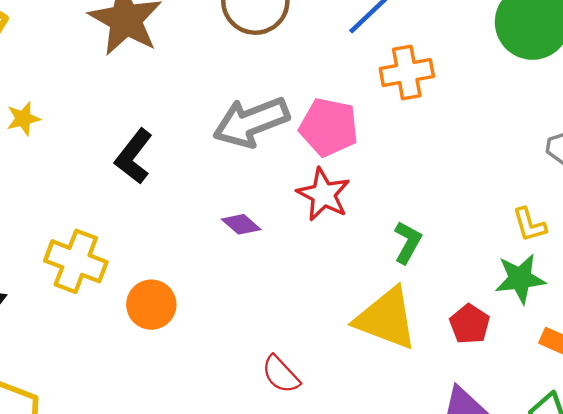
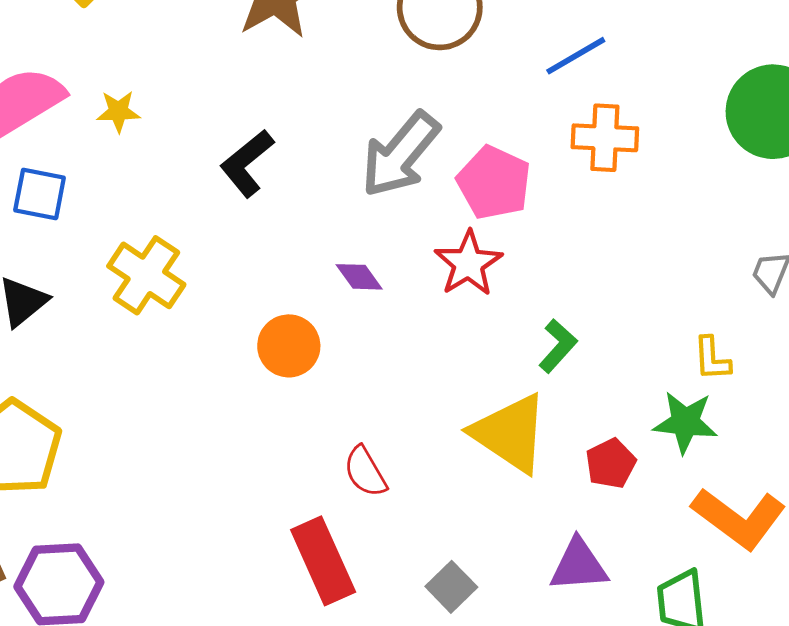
yellow star: (23, 119) -> (118, 111), moved
gray arrow: (251, 122) -> (400, 154), turned -42
orange circle: (151, 305) -> (289, 346), moved

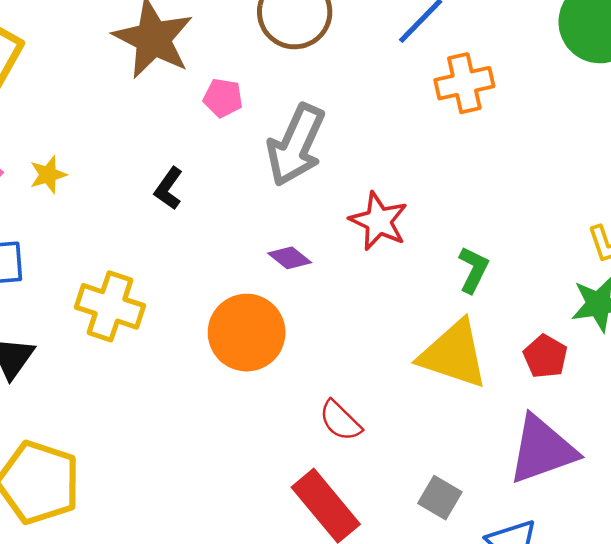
black L-shape: (247, 163) -> (169, 188), size x0.7
pink pentagon: (494, 183) -> (223, 98), moved, size x0.6
orange circle: (289, 346) -> (247, 333), size x1.4
purple triangle: (579, 565) -> (542, 450), size x1.4

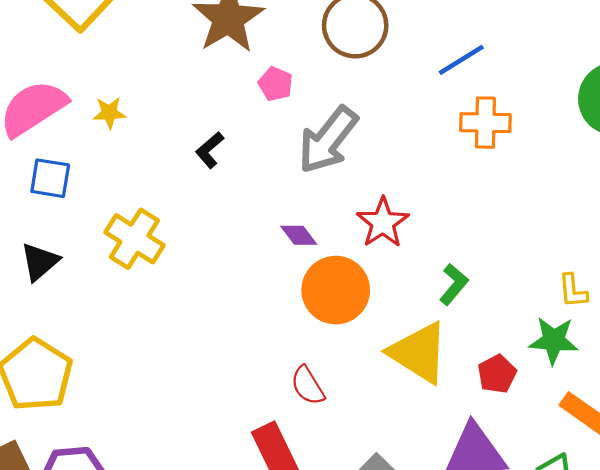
orange circle: (247, 333) -> (336, 290), moved

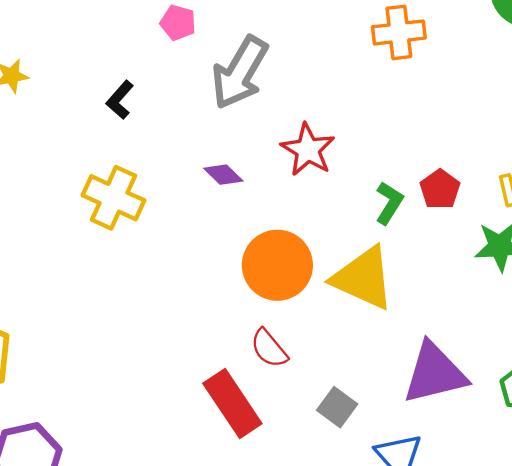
yellow cross: (134, 239) -> (114, 198), moved
orange circle: (336, 290) -> (277, 265), moved
red pentagon: (497, 374) -> (440, 189), moved
red semicircle: (308, 386) -> (269, 348), moved

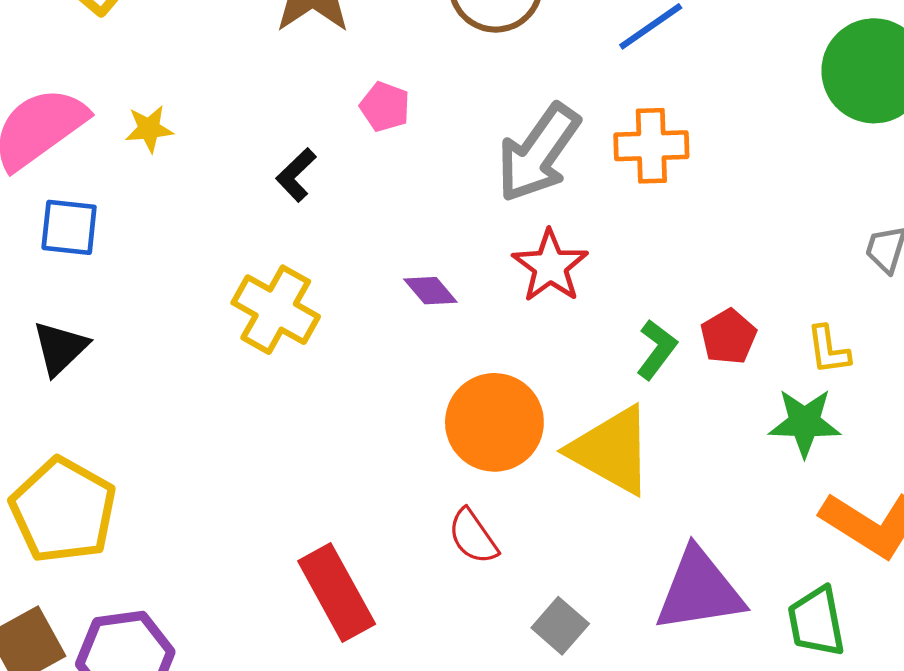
pink pentagon: (178, 23) -> (385, 107), moved
orange cross: (399, 32) -> (651, 146), moved
gray arrow: (240, 73) -> (538, 153), moved
red rectangle: (232, 404) -> (337, 592), moved

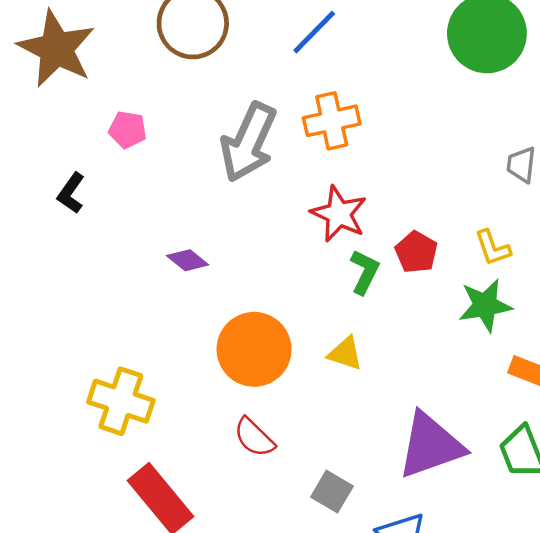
red star: (550, 266) -> (339, 214), moved
yellow cross: (276, 310) -> (121, 401), moved
yellow triangle: (612, 450) -> (345, 353), size x0.5

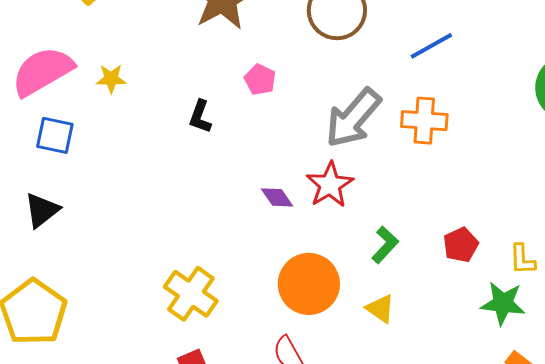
black L-shape: (71, 193) -> (200, 117), turned -32
red star: (339, 214) -> (330, 185), moved
green L-shape: (365, 272) -> (385, 245), moved

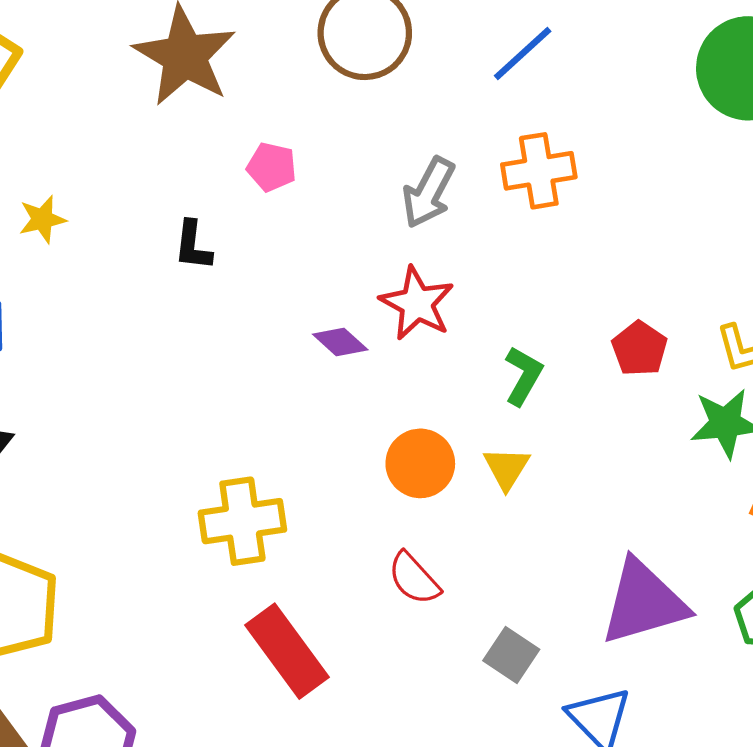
gray arrow: (353, 118) -> (428, 193), size x0.7
orange circle: (309, 284) -> (420, 463), size x0.7
yellow cross: (191, 294) -> (242, 521), turned -30
yellow triangle: (380, 309) -> (507, 468), moved, turned 40

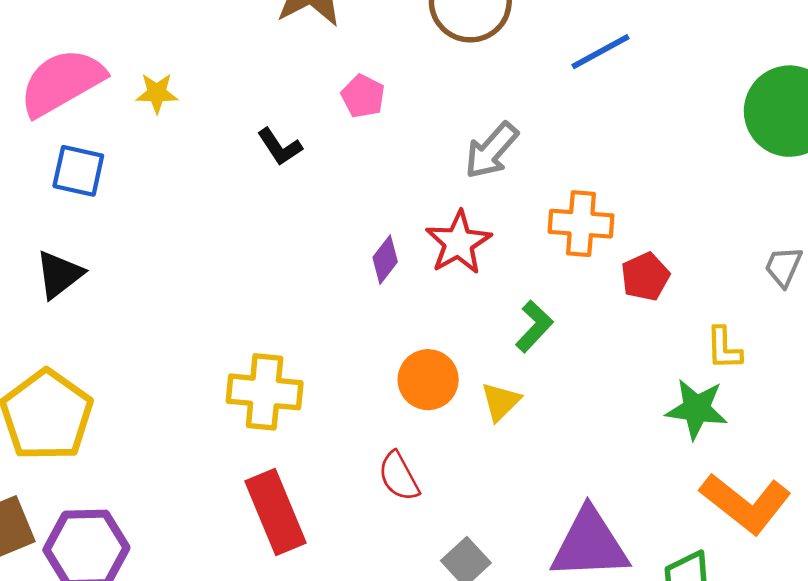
orange cross: (539, 171) -> (581, 224), moved
black L-shape: (193, 246) -> (280, 147), turned -54
purple diamond: (340, 342) -> (385, 260), turned 72
red pentagon: (639, 349) -> (645, 277), moved

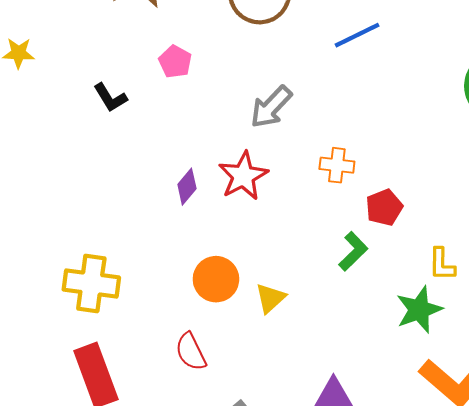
orange cross: (581, 224) -> (337, 165), size x0.7
green L-shape: (534, 326) -> (353, 251), moved
green star: (697, 409) -> (419, 310), turned -30

